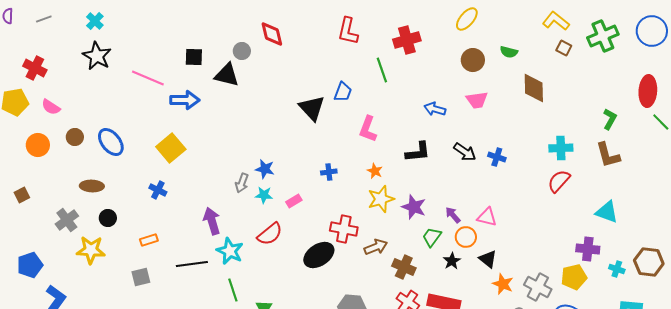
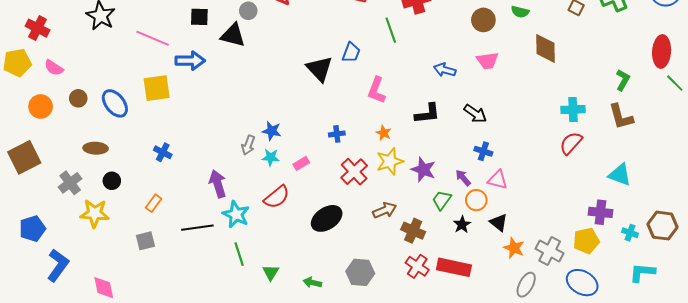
yellow square: (171, 148) -> (157, 88), moved, turned 32
blue cross: (497, 157) -> (483, 151), moved
brown square: (22, 195) -> (24, 157), size x2.0
red cross: (344, 229) -> (354, 172), moved, turned 36
orange rectangle: (149, 240) -> (154, 203), turned -36

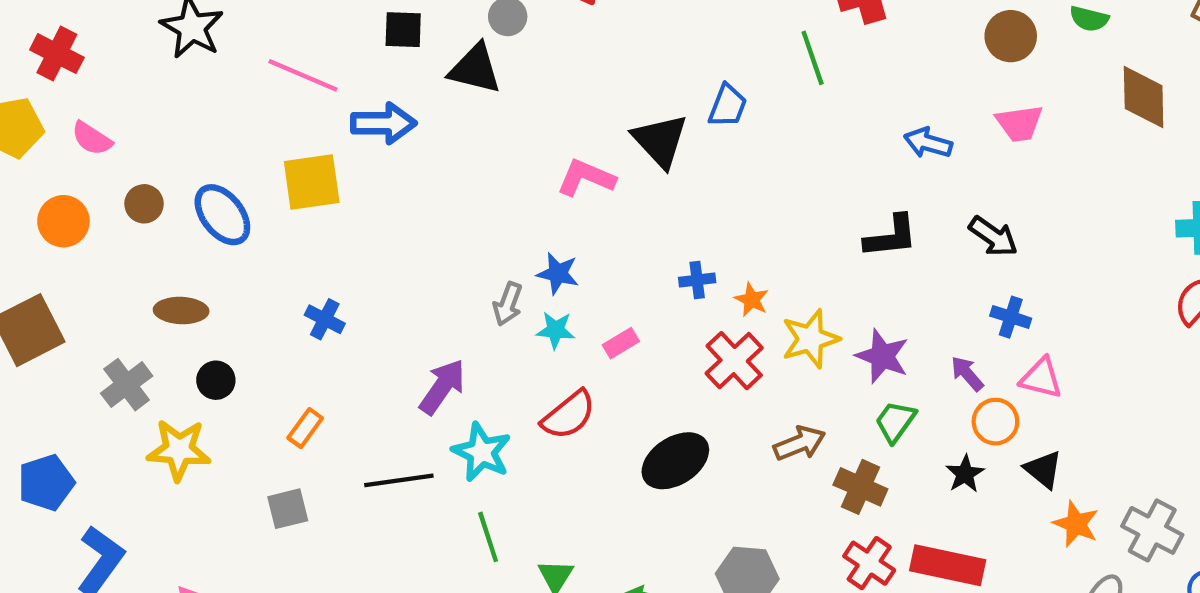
pink L-shape: (377, 90) -> (586, 178), moved, turned 92
orange star: (384, 133) -> (752, 300), moved
purple arrow: (218, 184) -> (442, 387), turned 52
green trapezoid: (442, 200) -> (895, 422), moved

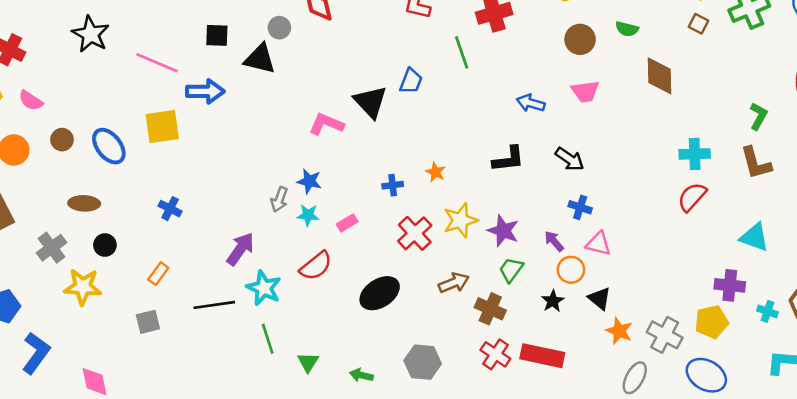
orange star: (752, 300) -> (436, 172), moved

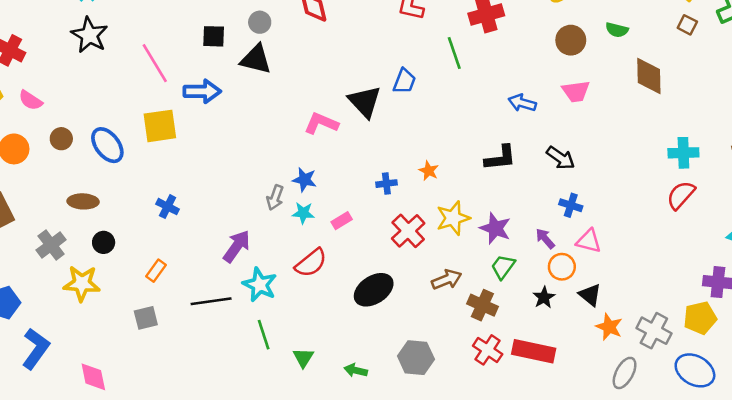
gray circle: (279, 28) -> (260, 22), moved
pink line: (157, 63) -> (155, 63), turned 36

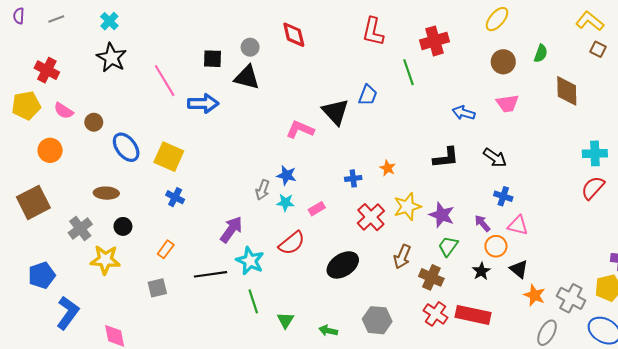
green semicircle: (617, 30) -> (541, 53), turned -84
yellow square: (160, 126) -> (169, 157), moved, turned 32
brown circle: (61, 139) -> (94, 122), moved
brown arrow: (447, 280) -> (402, 257), turned 135

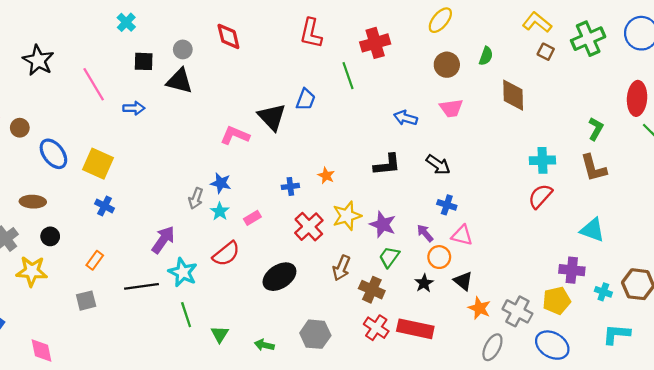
cyan cross: (109, 21) -> (126, 22), moved
blue arrow: (203, 103) -> (134, 108), size x0.7
cyan star: (285, 202) -> (220, 211), turned 30

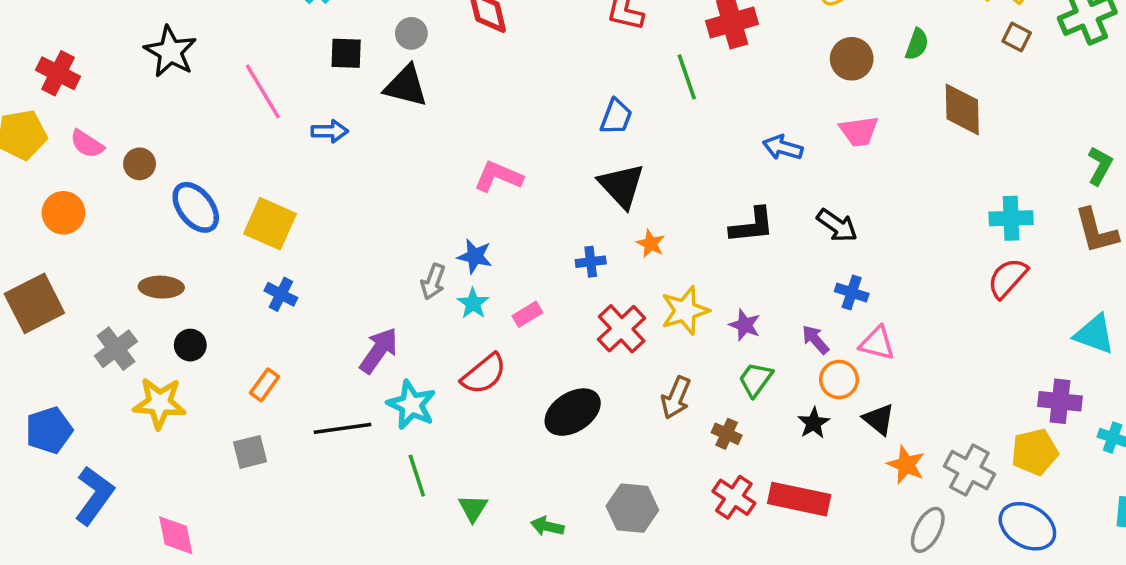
black triangle: (272, 117) -> (622, 186), moved
purple star: (383, 224) -> (745, 325), size x0.7
brown cross: (372, 290) -> (727, 434), size x0.7

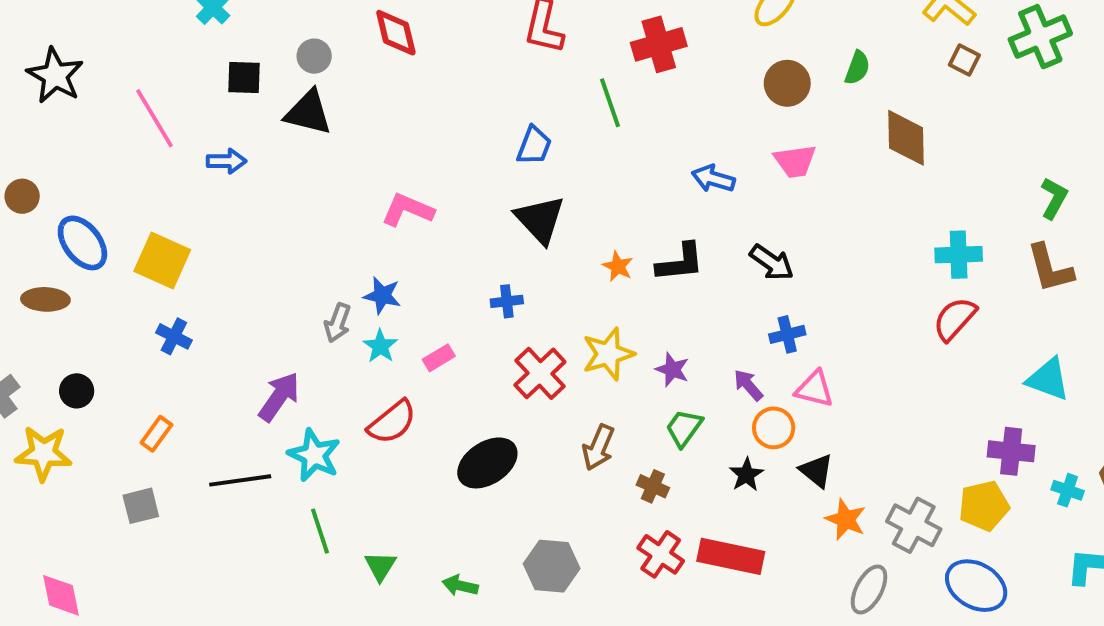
orange star: (651, 244) -> (618, 266), moved
brown ellipse: (161, 287) -> (45, 299), moved
blue cross: (852, 293) -> (787, 334), turned -32

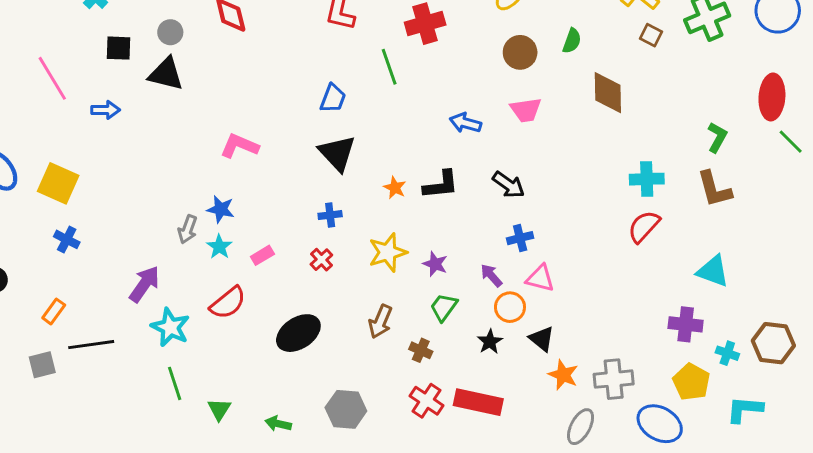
blue cross: (507, 301) -> (330, 215), moved
red cross: (540, 373) -> (321, 260), moved, size x0.6
black line: (240, 480) -> (91, 345), moved
yellow pentagon: (984, 506) -> (691, 382), moved, turned -30
gray cross: (914, 525) -> (614, 379), turned -33

